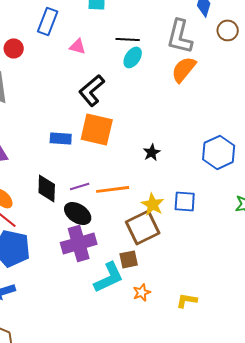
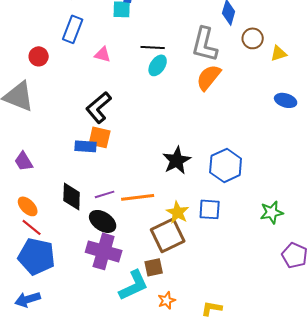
black L-shape: (92, 90) -> (99, 107), moved
orange square: (97, 129) -> (100, 137), moved, size x0.7
black star: (152, 152) -> (177, 160), size x1.6
blue hexagon: (219, 152) -> (226, 165), moved
purple cross: (79, 243) -> (104, 251), turned 32

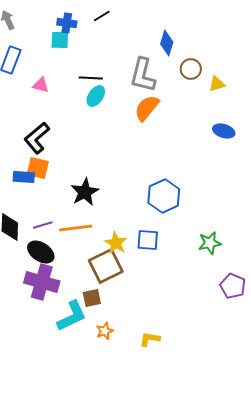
black star: (177, 160) -> (85, 192), moved

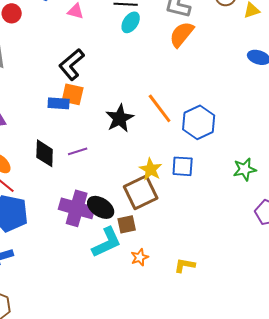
orange line: (76, 228) -> (160, 108), moved, turned 60
black ellipse: (41, 252) -> (101, 207), moved

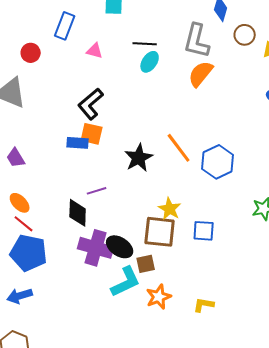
black diamond: (45, 153) -> (78, 213), moved
blue square: (183, 166) -> (204, 231), moved
brown square: (141, 192) -> (160, 232), turned 32
orange star: (140, 257) -> (159, 297), size x1.4

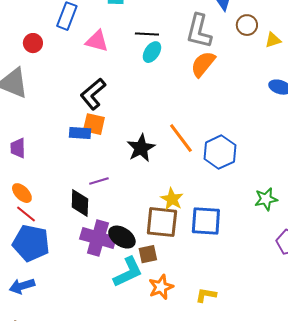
pink triangle: (95, 51) -> (97, 41), size x1.4
purple trapezoid: (16, 158) -> (18, 148), turned 30
blue square: (204, 231) -> (206, 221), size x1.4

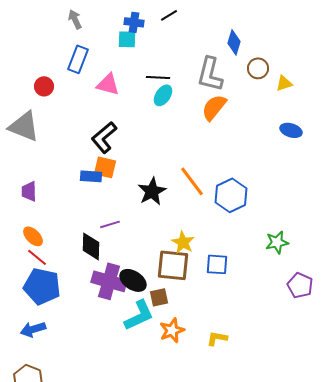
blue square: (206, 221) -> (217, 264), size x0.7

